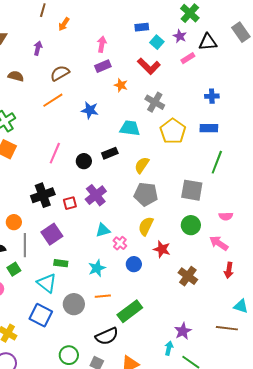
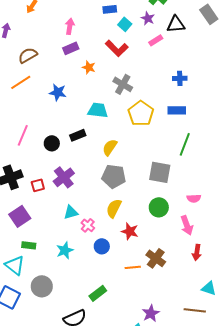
pink arrow: (219, 243) -> (187, 225), turned -144
orange line: (103, 296) -> (133, 267), moved
green rectangle: (130, 311) -> (98, 293), size x0.7

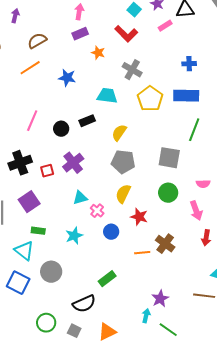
blue rectangle: (177, 110) -> (186, 96), size x1.4

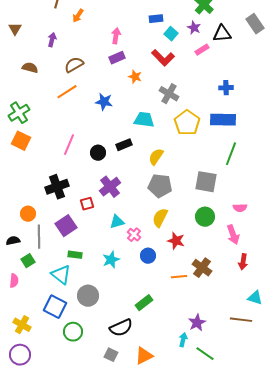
red square: (47, 171) -> (87, 204), moved
green circle: (46, 323) -> (73, 332), moved

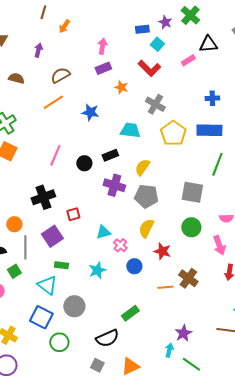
purple star: (194, 28) -> (165, 22), moved
purple cross: (110, 187) -> (114, 185), moved, turned -35

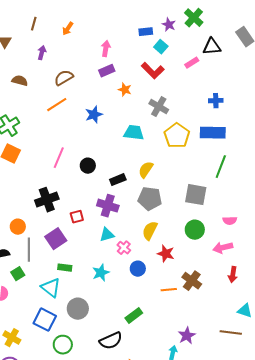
brown line: (43, 12) -> (34, 24), moved
blue star: (90, 112) -> (94, 115), turned -30
black rectangle: (110, 155) -> (118, 180), moved
purple cross: (114, 185) -> (108, 206), moved
pink arrow: (219, 245) -> (223, 248), turned 96

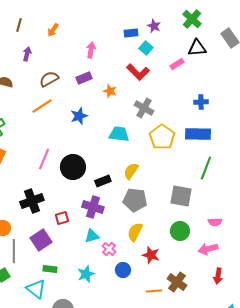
green cross: (194, 18) -> (192, 19), moved
purple rectangle: (107, 71) -> (84, 78), moved
black circle: (88, 166) -> (73, 167), size x1.6

